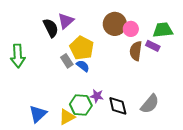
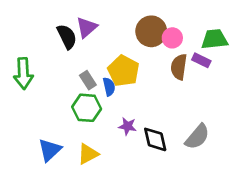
yellow pentagon: (82, 48) -> (124, 71), moved
blue semicircle: (83, 66) -> (109, 87), turned 40
green hexagon: (81, 105) -> (87, 108), moved

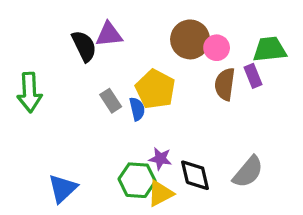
purple triangle: (87, 27) -> (109, 34), turned 35
purple rectangle: (201, 60) -> (253, 76), turned 42
green hexagon: (87, 108) -> (137, 180), moved
yellow triangle: (88, 154) -> (160, 193), moved

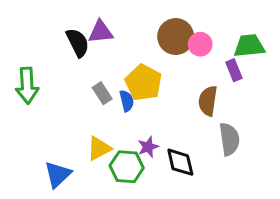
brown semicircle: (225, 84) -> (208, 101), moved
purple star: (160, 159) -> (148, 147), turned -30
gray semicircle: (248, 172) -> (229, 139), moved, turned -48
yellow triangle: (160, 193) -> (99, 148), moved

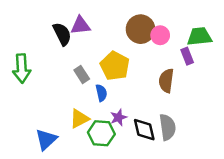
blue semicircle: (127, 101) -> (101, 93), moved
gray semicircle: (229, 139) -> (168, 127), moved

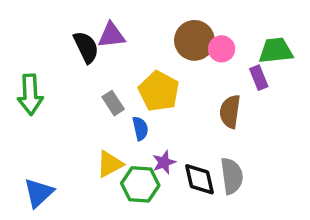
blue triangle: (46, 139) -> (39, 193), moved

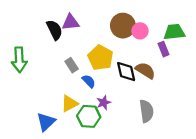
brown semicircle: (230, 112) -> (145, 70), turned 114
blue semicircle: (140, 128) -> (89, 81), turned -32
black diamond: (200, 179) -> (126, 72), moved
blue triangle: (39, 193) -> (46, 122), moved

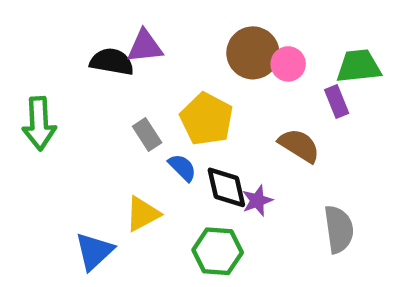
black semicircle: (55, 30) -> (112, 62), turned -54
black diamond: (126, 72) -> (226, 187), moved
purple star: (104, 103) -> (257, 201), moved
gray semicircle: (146, 111) -> (339, 229), moved
green hexagon: (89, 116) -> (218, 251), moved

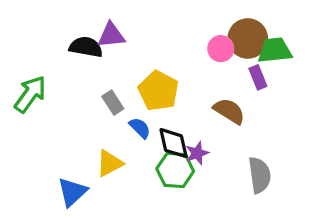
brown circle: (253, 53) -> (248, 39), moved
green arrow: (39, 123) -> (30, 94), turned -141
green hexagon: (218, 251) -> (175, 170), moved

